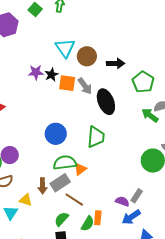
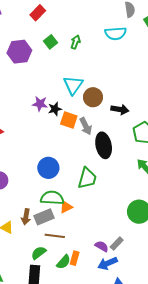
brown line: (74, 200) -> (55, 236), turned -36

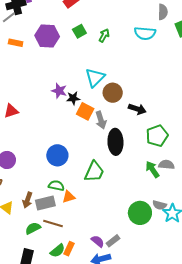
green semicircle: (52, 198) -> (56, 186), size x0.7
green semicircle: (39, 253) -> (33, 228), moved

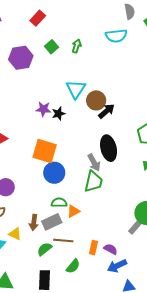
black arrow: (137, 109) -> (106, 111), moved, turned -48
orange square: (85, 111) -> (45, 151), moved, size x1.4
gray arrow: (101, 120) -> (94, 163), moved
gray rectangle: (113, 241) -> (135, 227), moved
orange rectangle: (69, 249) -> (93, 248), moved

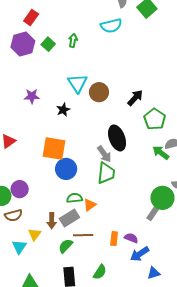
purple hexagon: (21, 58) -> (23, 44), moved
purple star: (43, 109) -> (32, 96), moved
black arrow: (106, 111) -> (135, 98), moved
yellow triangle: (15, 234) -> (35, 234), turned 48
green semicircle: (73, 266) -> (100, 272), moved

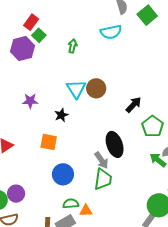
green square: (48, 44) -> (39, 35), moved
brown circle: (99, 92) -> (96, 88), moved
orange square: (54, 149) -> (49, 142), moved, size x0.7
orange triangle: (90, 205) -> (86, 211), turned 32

